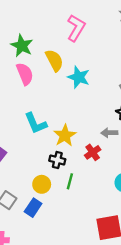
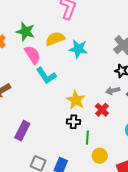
yellow semicircle: (54, 60) -> (55, 39), turned -72
cyan L-shape: (36, 123) -> (46, 76), moved
yellow circle: (42, 184) -> (100, 156), moved

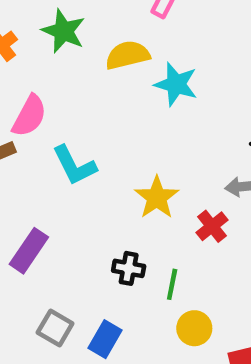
pink semicircle: (33, 55) -> (29, 116), moved, turned 54
cyan L-shape: (46, 76) -> (74, 165), moved
black cross: (74, 122) -> (129, 268), moved

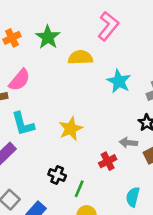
cyan star: (176, 84) -> (119, 81), moved
cyan L-shape: (74, 165) -> (23, 124), moved
yellow star: (157, 197) -> (71, 129), moved

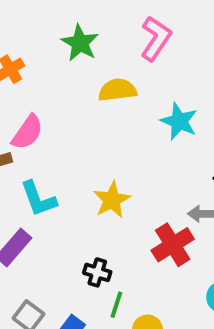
green star: (48, 37) -> (80, 43), moved
red cross: (108, 161) -> (173, 245), size x1.5
green line: (79, 189) -> (116, 305), moved

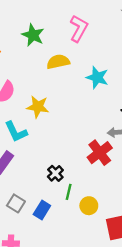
yellow star: (112, 200) -> (38, 107), moved, turned -30
black cross: (97, 272) -> (55, 173), turned 35

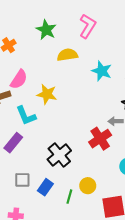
black cross: (55, 173) -> (59, 155), size x1.6
green line: (69, 192) -> (69, 197), moved
gray square: (16, 203) -> (22, 180), turned -35

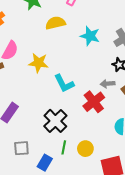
cyan L-shape: (26, 116) -> (64, 83), moved
blue rectangle: (45, 187) -> (45, 163), moved
green line: (69, 197) -> (64, 147), moved

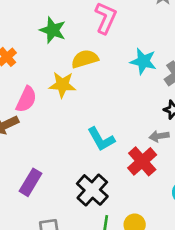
cyan star: (90, 36) -> (143, 61), moved
yellow star: (38, 63) -> (62, 85), moved

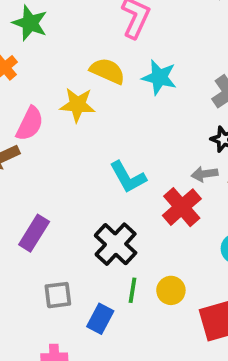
green star: (53, 30) -> (30, 23), moved
yellow semicircle: (85, 59) -> (107, 71), turned 40
cyan star: (143, 61) -> (159, 77), moved

